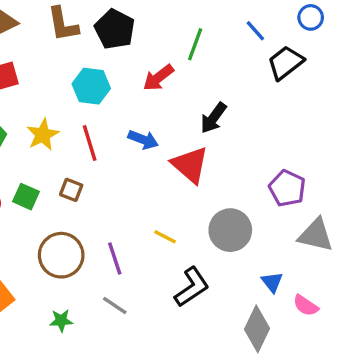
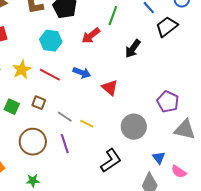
black arrow: (214, 118) -> (133, 49), moved
red line: (90, 143) -> (50, 75), turned -45
red triangle: (190, 165) -> (110, 88), size x0.7
yellow line: (165, 237) -> (87, 124), moved
gray line: (115, 305) -> (65, 117), moved

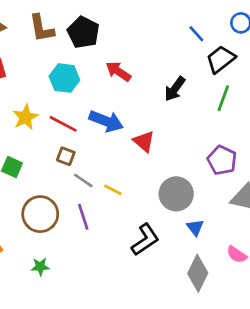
green line: (113, 16) -> (223, 98), moved
red arrow: (91, 36) -> (118, 71), turned 72
blue arrow: (82, 73) -> (106, 121), size x1.4
brown square: (39, 103) -> (66, 156), moved
blue triangle: (159, 158) -> (195, 228), moved

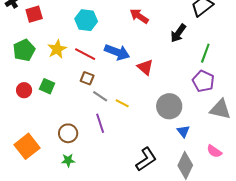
red arrow: (118, 71) -> (139, 16), moved
black arrow: (175, 89) -> (178, 33), moved
green line: (223, 98) -> (205, 53), moved
brown circle: (40, 214) -> (68, 133), moved, size x0.7
black L-shape: (145, 240) -> (146, 159), moved

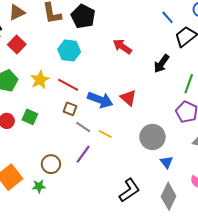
red square: (34, 14) -> (17, 45), turned -30
blue arrow: (117, 52) -> (100, 100), moved
purple line: (100, 123) -> (83, 154), turned 54
green star: (68, 160) -> (39, 186), moved

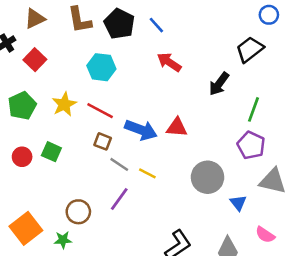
blue line: (168, 17) -> (156, 25), moved
red triangle: (128, 98) -> (177, 127), turned -36
blue triangle: (167, 162) -> (238, 203), moved

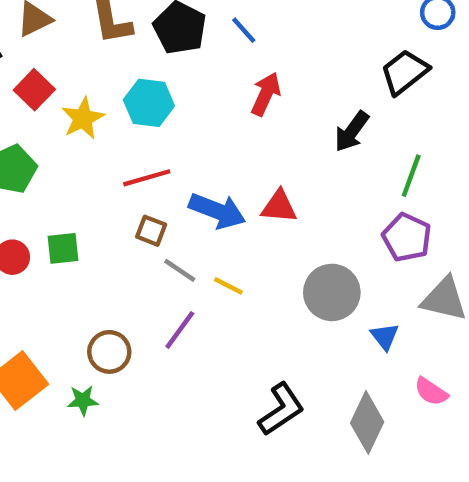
red arrow: (169, 62) -> (266, 94), turned 80
yellow star: (64, 104) -> (83, 118), moved
red line: (100, 111) -> (147, 178), turned -44
green square: (51, 152) -> (63, 248), turned -30

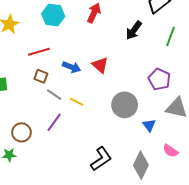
cyan hexagon: (149, 103) -> (53, 15), moved
green line: (411, 176) -> (171, 36), moved
red triangle: (279, 206) -> (100, 65), turned 36
blue arrow: (217, 211) -> (72, 67), size x0.7

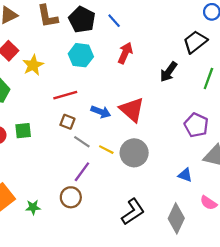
red triangle: (100, 65) -> (132, 110), size x1.4
gray circle: (125, 105) -> (134, 153), moved
blue triangle: (149, 125) -> (185, 175), turned -32
brown circle: (21, 132) -> (71, 197), moved

